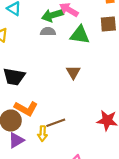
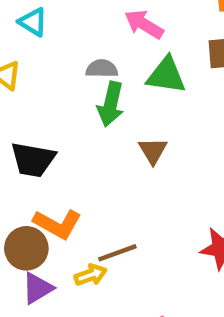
green arrow: (52, 15) -> (111, 104), moved, turned -60
yellow arrow: (43, 134) -> (91, 275), turned -112

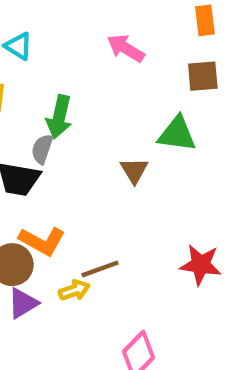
gray semicircle: (102, 69) -> (42, 149), moved, turned -72
green triangle: (166, 75) -> (177, 134), moved
green arrow: (111, 104) -> (59, 117), moved

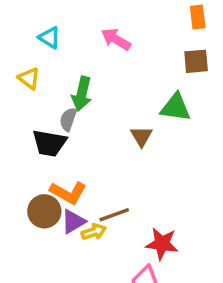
pink arrow: (126, 48) -> (116, 39), moved
red star: (201, 265) -> (162, 244), moved
purple triangle: (23, 303) -> (73, 222), moved

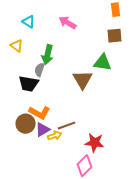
brown triangle: (141, 136) -> (83, 80), size x1.5

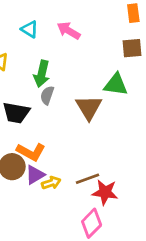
cyan triangle: (29, 22) -> (30, 29), moved
gray semicircle: (40, 70) -> (47, 95), moved
brown line: (67, 126) -> (88, 179), moved

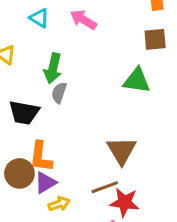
brown triangle: (89, 107) -> (122, 151), moved
orange L-shape: (31, 152) -> (41, 157), turned 68
yellow arrow: (51, 183) -> (59, 204), moved

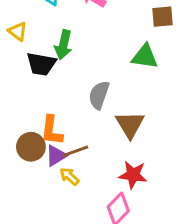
gray semicircle: (59, 93) -> (99, 95), moved, size x1.4
black trapezoid: (24, 113) -> (41, 64), moved
brown line: (105, 187) -> (75, 151), moved
yellow arrow: (59, 204) -> (69, 176), turned -120

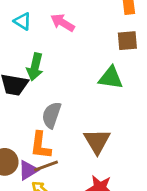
gray semicircle: (99, 95) -> (52, 115), moved
orange L-shape: (52, 130) -> (41, 145), moved

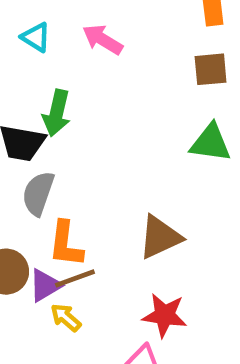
green triangle: (111, 78) -> (211, 143), moved
gray semicircle: (52, 115) -> (38, 193), moved
brown triangle: (97, 141) -> (160, 237), turned 36

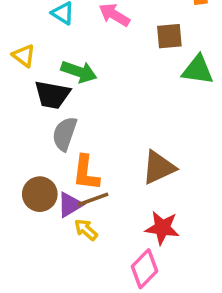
brown square: (211, 69) -> (169, 36), moved
green arrow: (57, 113) -> (79, 72), turned -84
green triangle: (211, 143) -> (198, 70), moved

